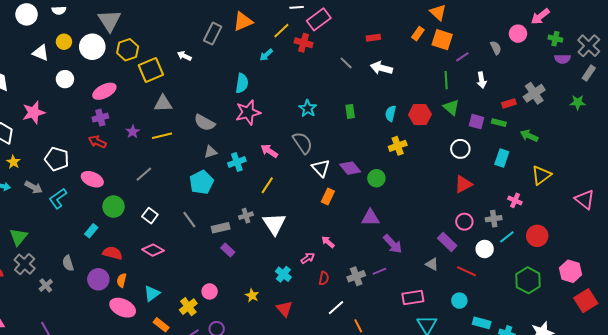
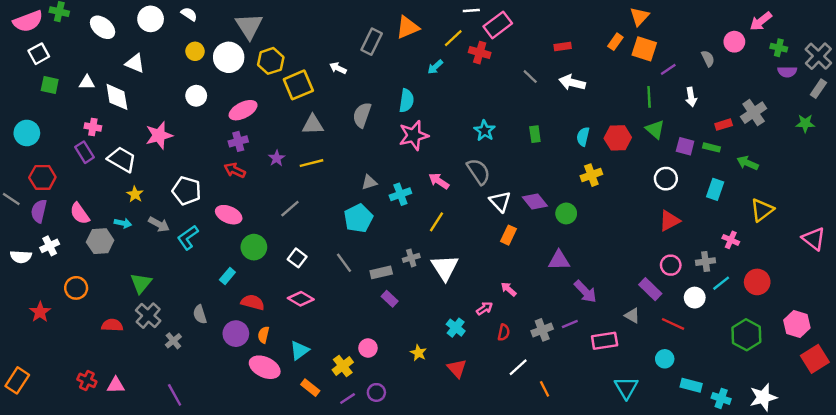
white semicircle: (59, 10) -> (189, 14), turned -144
orange triangle: (438, 12) -> (639, 16), turned 30
white triangle: (41, 53) -> (135, 63), moved
gray semicircle: (205, 123) -> (362, 115), moved, turned 80
pink rectangle: (413, 298) -> (605, 341), moved

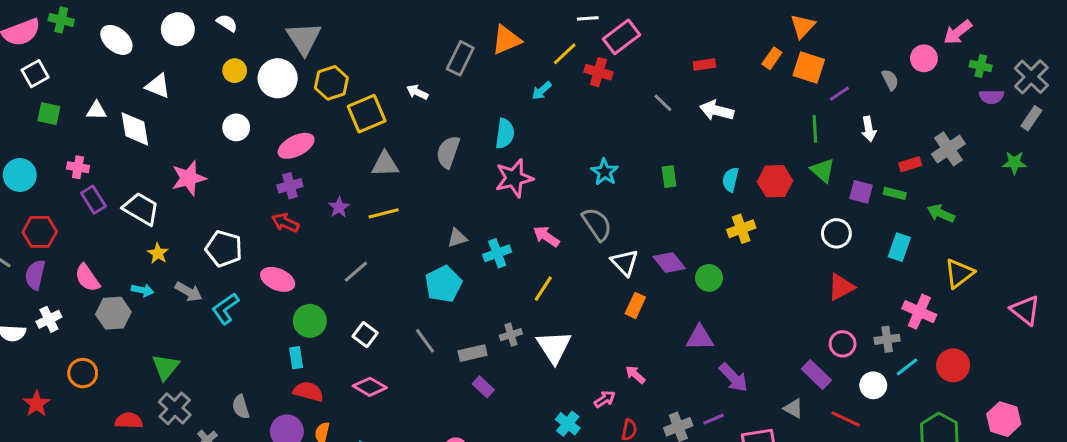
pink cross: (93, 127) -> (78, 167), moved
pink cross: (731, 240) -> (919, 312), size x1.5
cyan rectangle: (227, 276) -> (296, 358), moved, turned -49

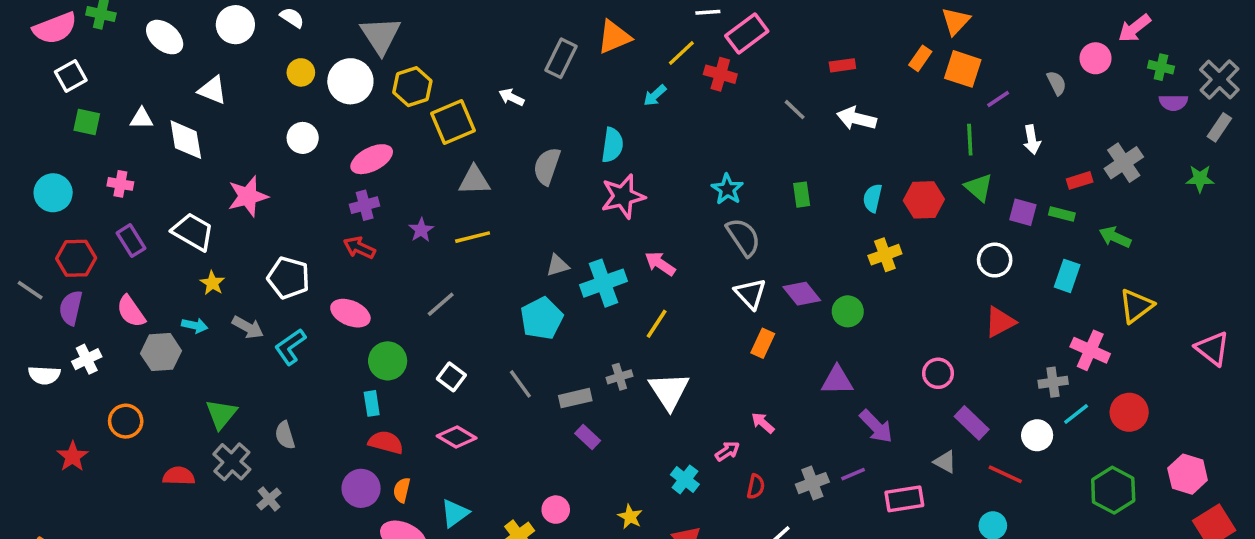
purple rectangle: (93, 200) -> (131, 241), moved
gray semicircle: (597, 224) -> (743, 237), moved
cyan cross: (497, 253) -> (604, 283), size x1.4
pink circle: (843, 344) -> (938, 373), moved
gray semicircle: (241, 407) -> (285, 435), moved

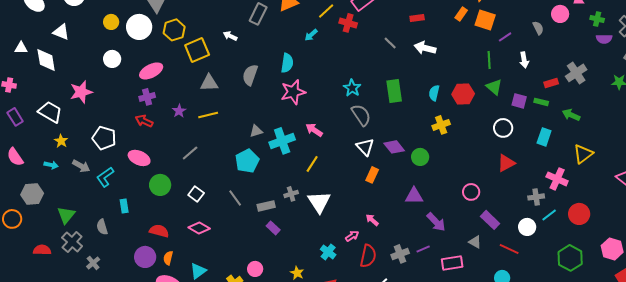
green rectangle: (802, 195) -> (394, 91), size x1.6
gray hexagon: (161, 352) -> (32, 194), moved
cyan rectangle: (372, 403) -> (124, 206), moved
red semicircle: (756, 487) -> (368, 256), size x1.6

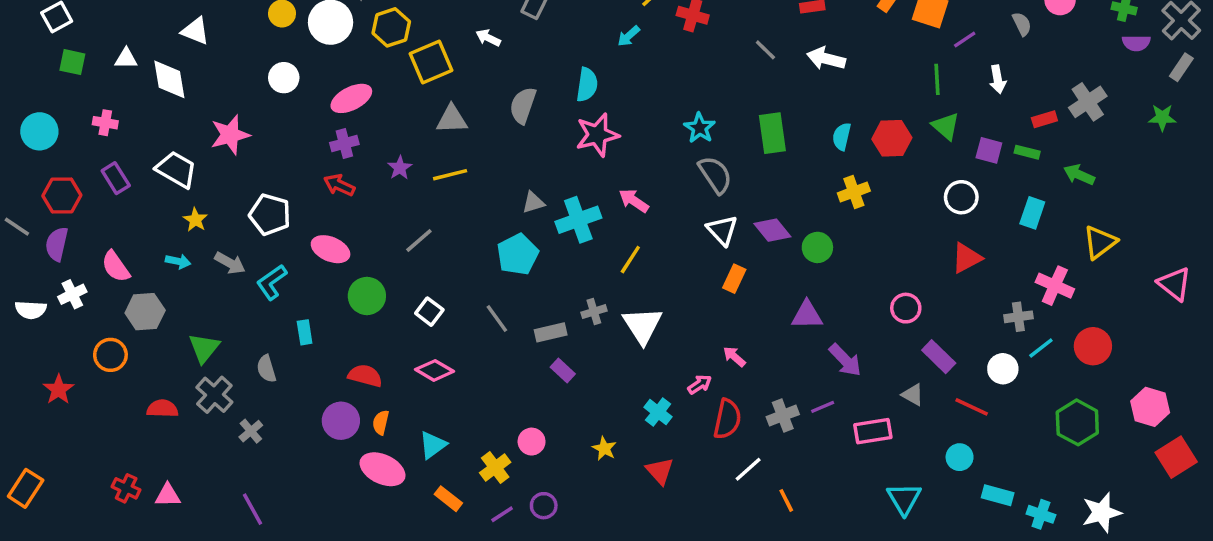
pink semicircle: (15, 157) -> (116, 267), moved

